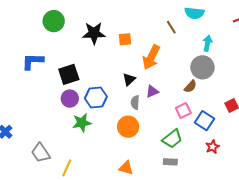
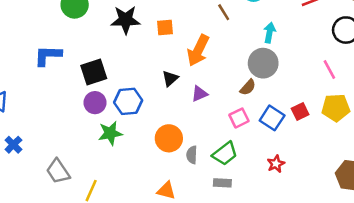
gray semicircle: (135, 103) -> (192, 155), moved
blue square: (204, 121) -> (272, 118), moved

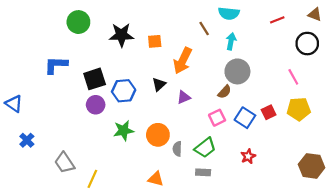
cyan arrow: (270, 33) -> (231, 41), moved
blue hexagon: (128, 101) -> (124, 91), moved
green star: (110, 133) -> (124, 131), moved

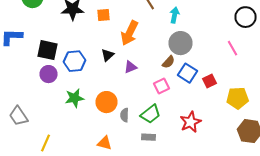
black square: (95, 79) -> (48, 50), turned 30
yellow pentagon: (299, 109) -> (238, 98), moved
blue square: (245, 118) -> (188, 73), moved
red star: (248, 156) -> (190, 122), size x1.5
gray trapezoid: (64, 163) -> (18, 116), moved

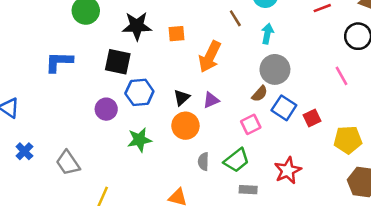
black square: (48, 50) -> (118, 62), moved
black triangle: (108, 55) -> (182, 98), moved
orange circle: (106, 102) -> (185, 126), moved
gray rectangle: (148, 137) -> (248, 190), moved

